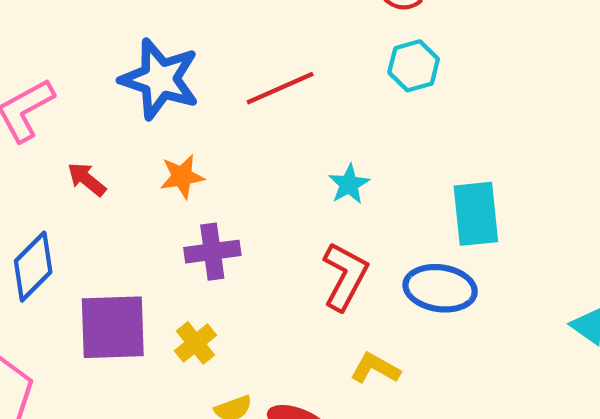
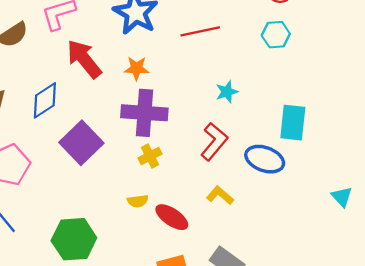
red arrow: (87, 179) -> (84, 59), size x1.8
purple cross: (212, 252) -> (144, 113), size x1.5
purple square: (113, 327) -> (81, 143), turned 36
yellow cross: (195, 343) -> (150, 156), moved

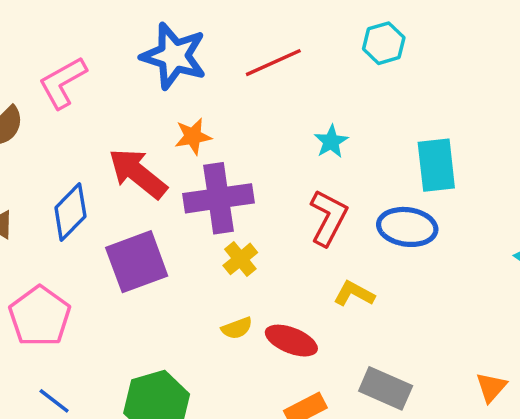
red arrow: (84, 59) -> (138, 173), moved
purple square: (81, 143) -> (137, 262), turned 36

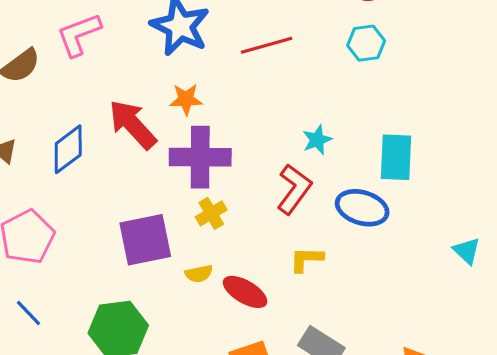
cyan star: (331, 142) -> (317, 140), moved
purple square: (137, 262) -> (145, 240), moved
yellow L-shape: (354, 294) -> (306, 259), turned -36

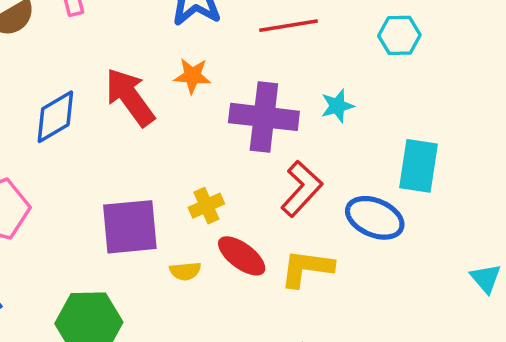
cyan star: (317, 140) -> (337, 106), moved
purple cross: (200, 157) -> (264, 117), moved
yellow L-shape: (306, 259) -> (307, 268), size x1.4
red ellipse: (245, 292) -> (242, 256), moved

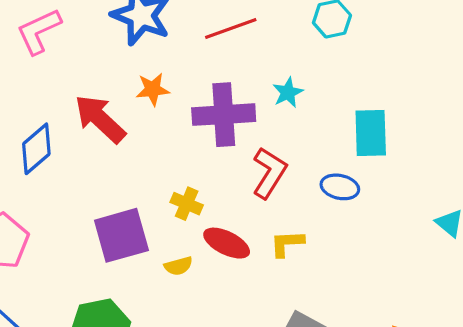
yellow cross: (206, 206) -> (187, 204), turned -32
blue ellipse: (375, 218) -> (340, 187), size x0.7
yellow L-shape: (307, 268) -> (287, 243), size x0.7

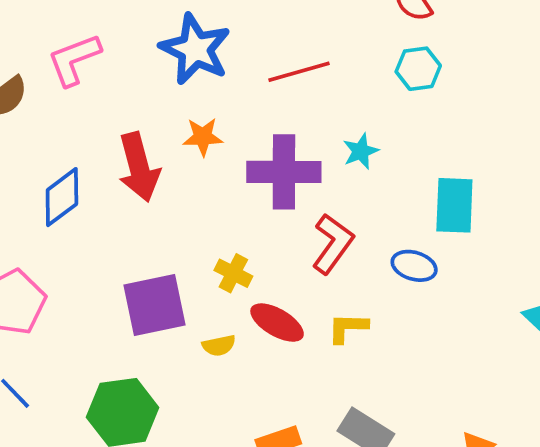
red arrow: (100, 119) -> (139, 167), turned -152

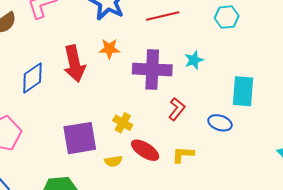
red L-shape: (333, 244) -> (177, 109), size x0.7

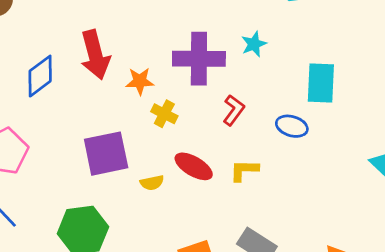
orange star: (109, 49) -> (140, 81), moved
yellow cross: (123, 123) -> (164, 114), moved

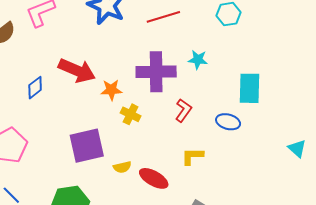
cyan star: (254, 44) -> (198, 60), turned 30
red arrow: (95, 55) -> (77, 70), turned -51
blue diamond: (40, 76) -> (35, 88), size x0.7
red ellipse: (194, 166) -> (154, 178), moved

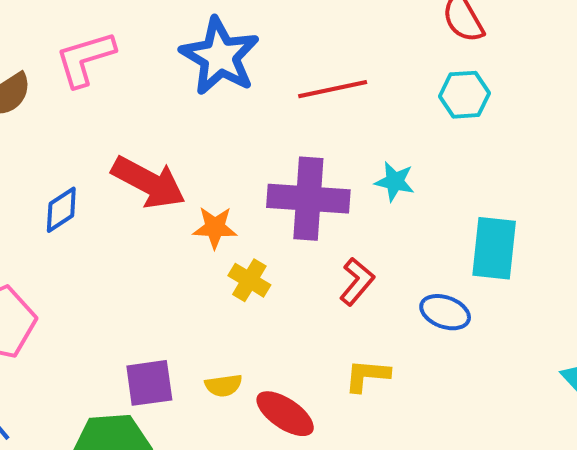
purple square: (87, 146) -> (149, 383), moved, size x0.7

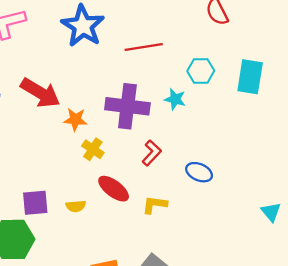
cyan hexagon: (464, 95) -> (201, 71), moved
cyan rectangle: (494, 248) -> (250, 77), moved
red ellipse: (285, 414) -> (114, 189), moved

